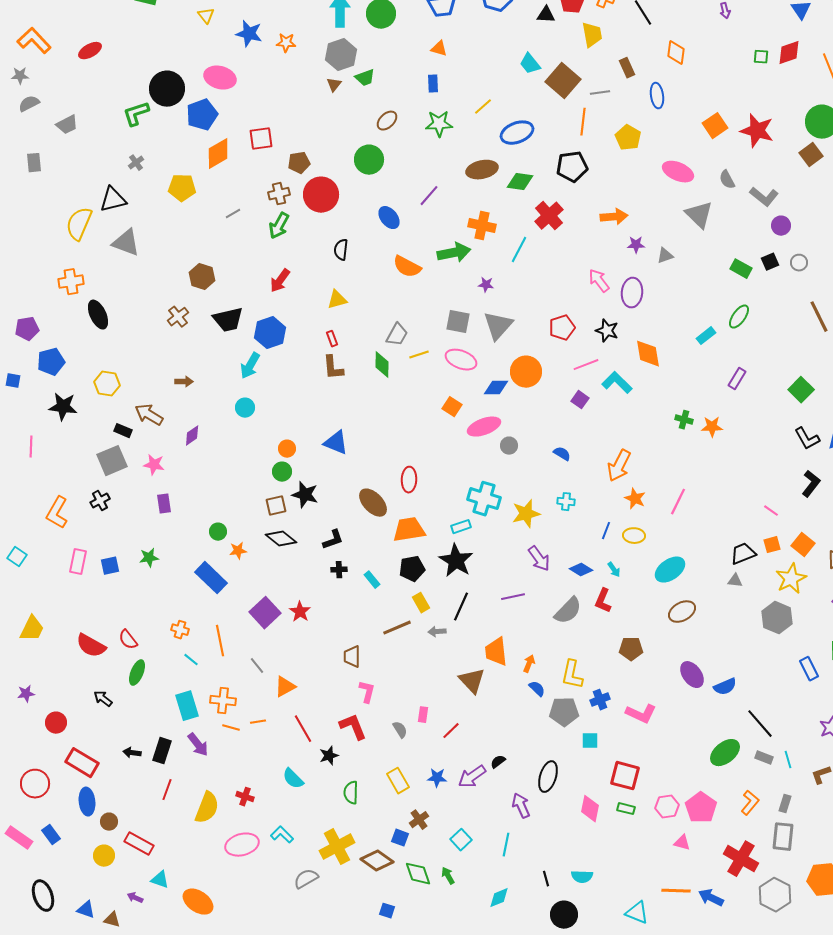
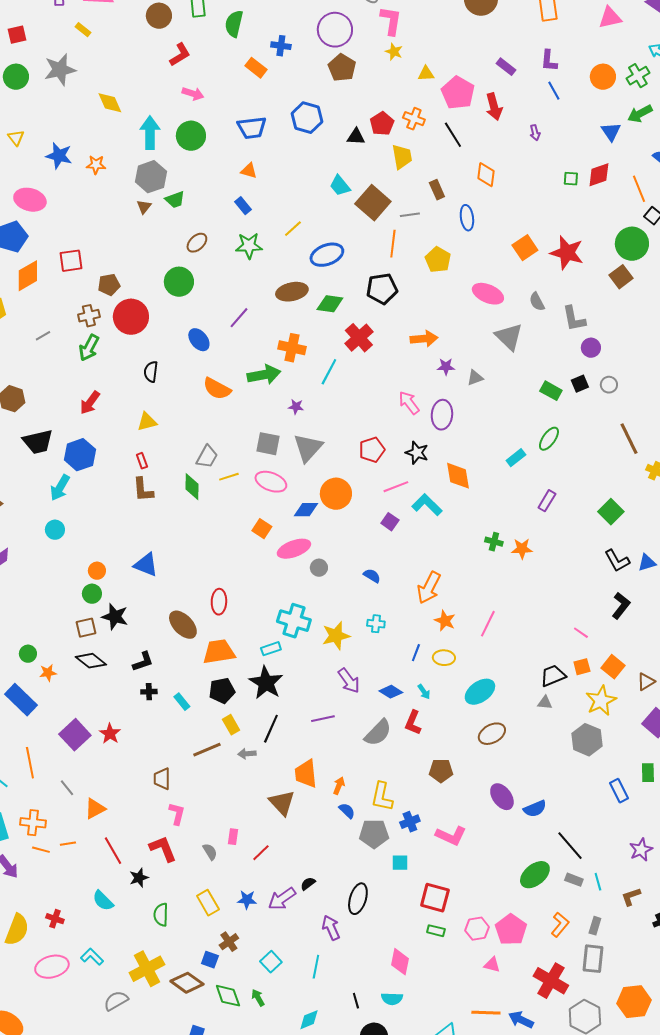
blue rectangle: (433, 84) -> (243, 206), turned -36
gray L-shape: (764, 197) -> (574, 319), turned 40
pink diamond: (590, 809) -> (400, 962), moved

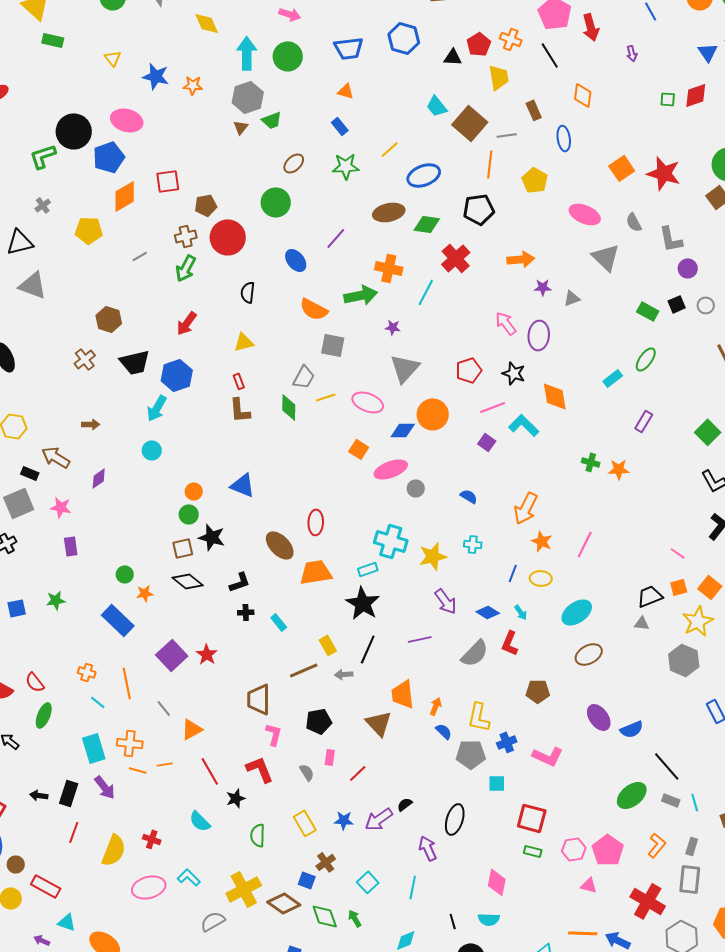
gray square: (268, 444) -> (333, 345), moved
black pentagon: (222, 691) -> (319, 721), moved
brown trapezoid: (162, 779) -> (259, 699), size x1.4

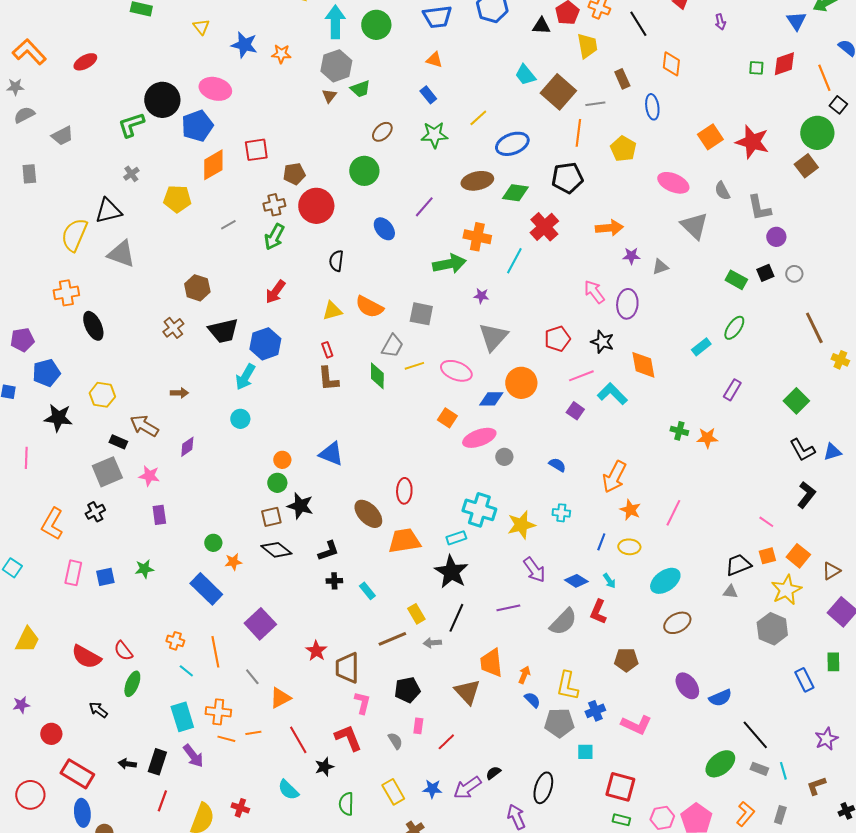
orange semicircle: (314, 309) -> (369, 307), moved
red star: (207, 654) -> (316, 651), moved

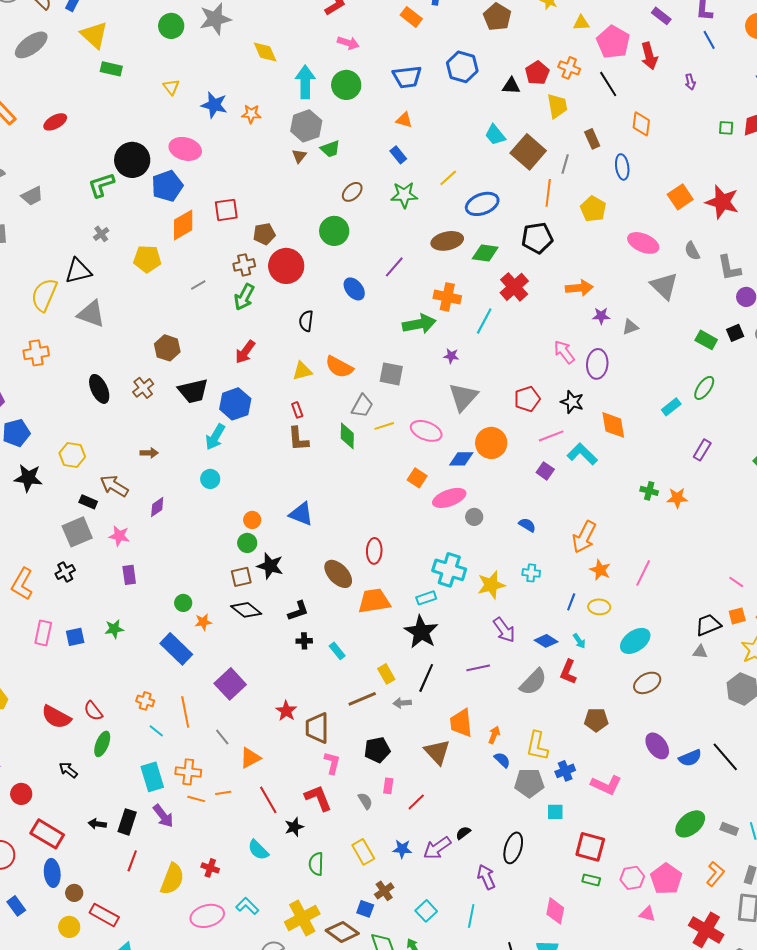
gray line: (595, 104) -> (565, 164), turned -66
black ellipse: (93, 326) -> (99, 389), moved
black line: (755, 735) -> (725, 757), moved

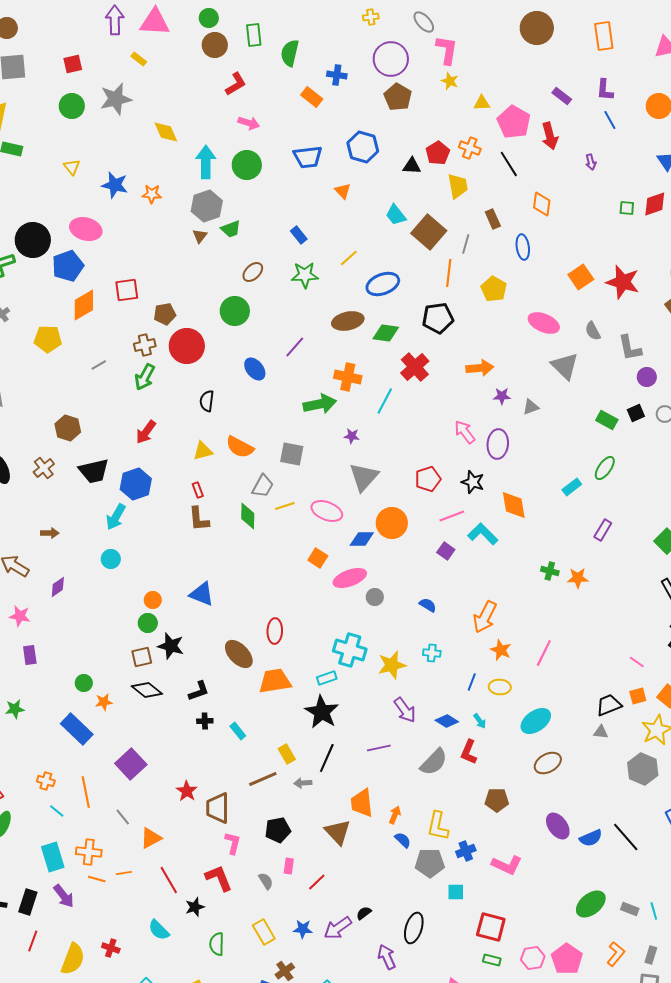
orange triangle: (404, 120) -> (343, 191), moved, turned 30

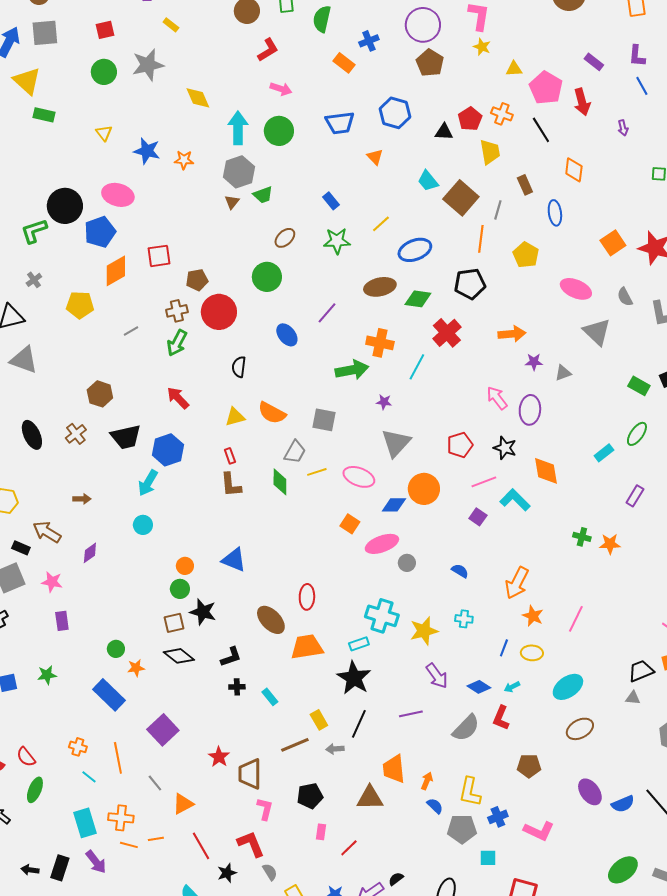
blue cross: (337, 75) -> (369, 41), turned -30
red arrow: (146, 432) -> (178, 398), turned 100
cyan arrow: (480, 721) -> (512, 687), turned 98
brown triangle: (338, 832) -> (370, 798), turned -48
gray semicircle: (266, 881) -> (270, 872), moved

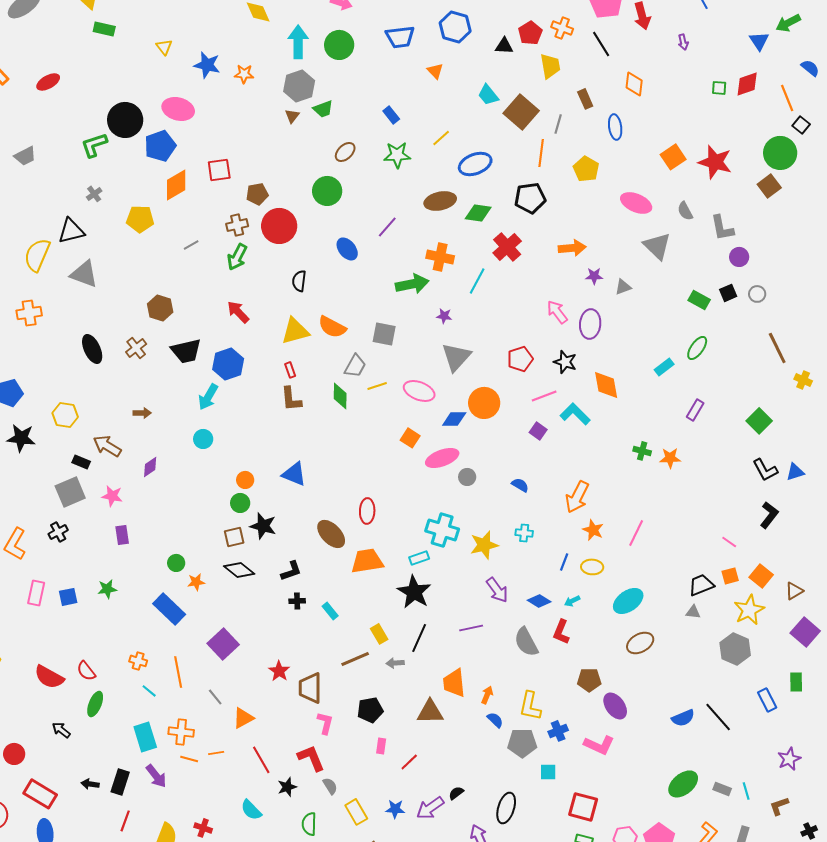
yellow triangle: (235, 417) -> (295, 331), size x1.4
gray semicircle: (466, 728) -> (526, 642), turned 108
purple ellipse: (590, 792) -> (615, 706), moved

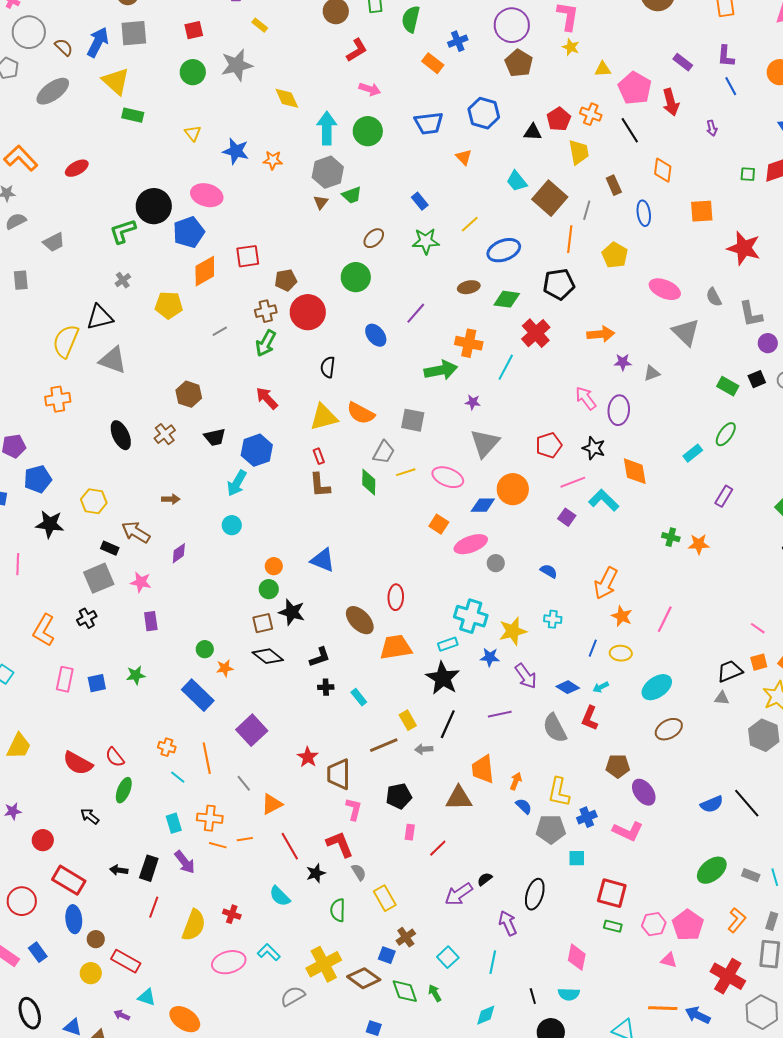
orange square: (673, 157) -> (702, 211), moved, turned 30
brown ellipse: (440, 201) -> (469, 287), size x0.7
black trapezoid: (186, 351) -> (215, 437), size x0.7
cyan rectangle: (145, 737) -> (174, 823), size x0.7
blue star: (395, 809) -> (490, 657), moved

